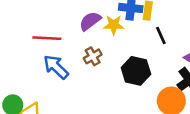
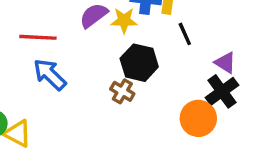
brown cross: (93, 56) -> (122, 91), moved, turned -30
black hexagon: (136, 71) -> (139, 63), moved

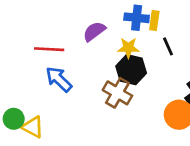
yellow star: (124, 20) -> (128, 48), moved
brown cross: (122, 91) -> (117, 93), size x1.5

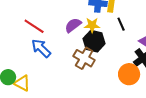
purple semicircle: (94, 31) -> (73, 25), moved
red line: (49, 49) -> (34, 26), turned 30

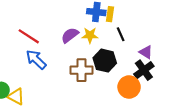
black hexagon: (94, 41) -> (105, 61), moved
brown cross: (84, 58) -> (81, 70), turned -30

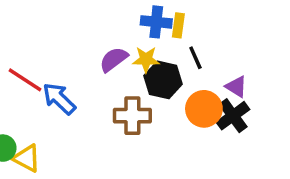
red line: (29, 36) -> (25, 80), moved
black hexagon: (105, 61) -> (163, 80), moved
orange circle: (129, 87) -> (204, 109), moved

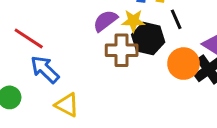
blue arrow: (59, 99) -> (45, 69), moved
brown cross: (132, 116) -> (122, 50), moved
yellow triangle: (27, 158) -> (67, 105), moved

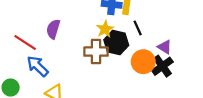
purple semicircle: (105, 21) -> (53, 29), moved, turned -36
yellow star: (133, 21) -> (105, 29), turned -30

